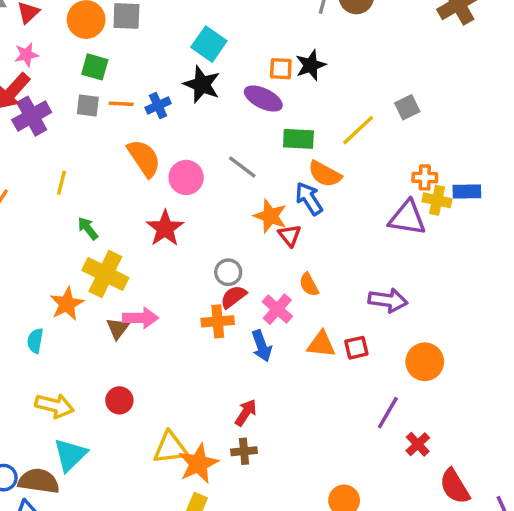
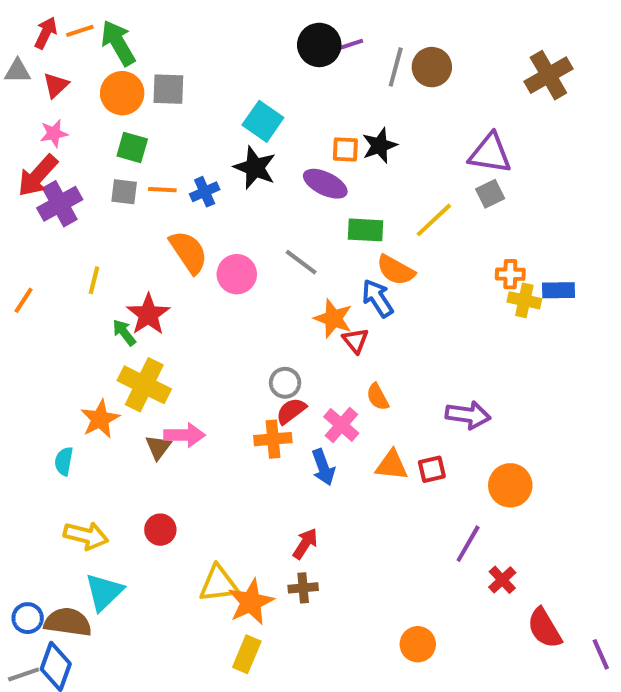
purple triangle: (407, 218) -> (490, 154), moved
red star: (165, 228) -> (148, 314), moved

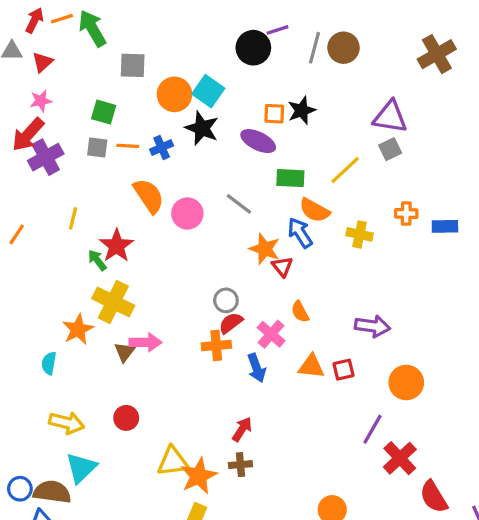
black circle: (319, 45) -> (253, 48), moved
orange circle: (122, 93) -> (174, 94), moved
yellow cross: (524, 300) -> (360, 234), moved
red cross: (502, 580) -> (400, 458), size x1.5

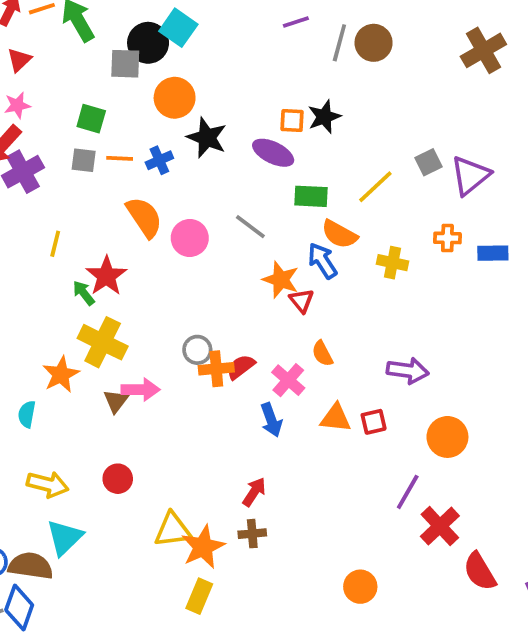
black circle: (253, 48) -> (148, 43), moved
cyan square: (208, 91) -> (178, 28), moved
purple triangle: (390, 117) -> (470, 175), moved, turned -48
gray circle: (226, 300) -> (197, 350), moved
orange cross: (216, 345) -> (216, 369), moved

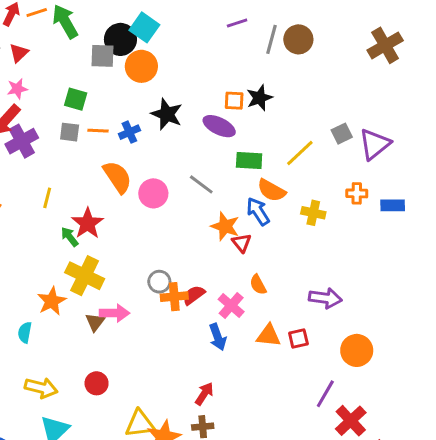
orange circle: (175, 98) -> (141, 66), moved

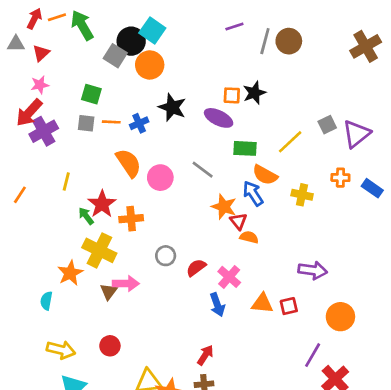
gray square: (103, 56) -> (115, 56), turned 30
blue rectangle: (393, 205) -> (372, 188), turned 36
orange semicircle: (258, 285) -> (249, 237), moved, turned 132
orange cross: (174, 297) -> (131, 219), moved

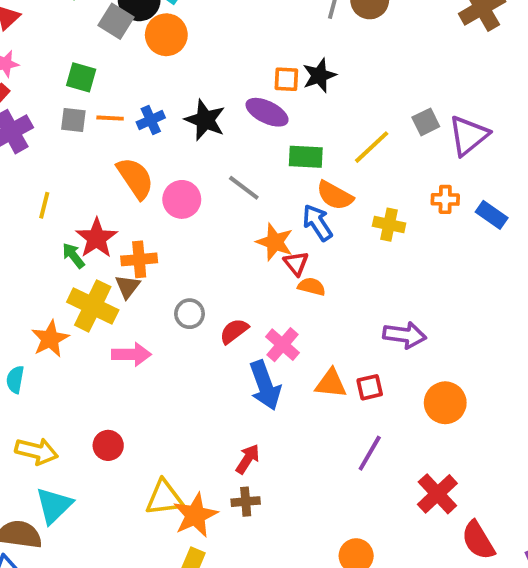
black star: (172, 107) -> (205, 120), moved
brown triangle: (109, 291) -> (128, 287), moved
blue arrow: (217, 305) -> (265, 385), size x1.4
purple line: (313, 355) -> (370, 453), moved

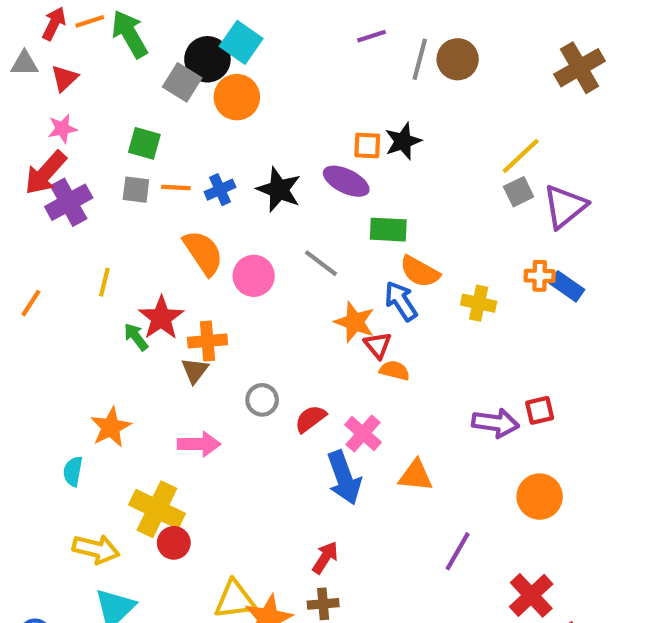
yellow line: (372, 147) -> (521, 156), moved
blue rectangle: (492, 215) -> (567, 286), moved
yellow cross: (93, 306) -> (157, 509), moved
red square: (370, 387) -> (540, 410), moved

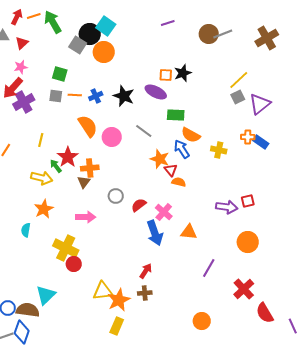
gray line: (420, 59) -> (223, 34), moved, turned 54
yellow arrow: (96, 549) -> (42, 178), moved

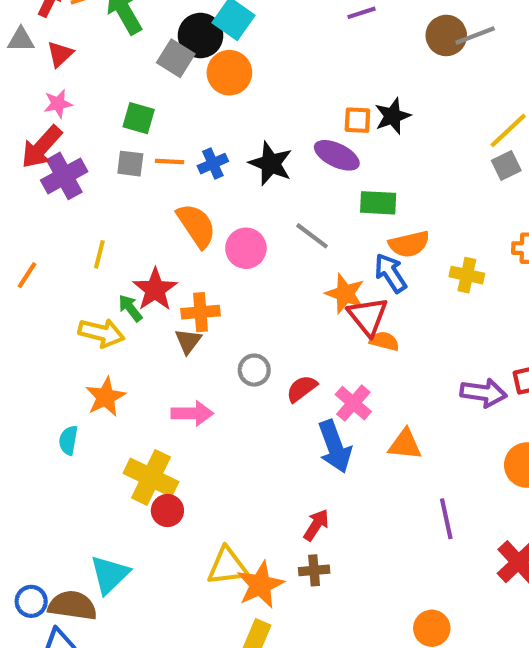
orange semicircle: (191, 135) -> (409, 244), turned -42
red triangle: (171, 170) -> (368, 316), size x1.5
purple line: (209, 268) -> (446, 519), turned -42

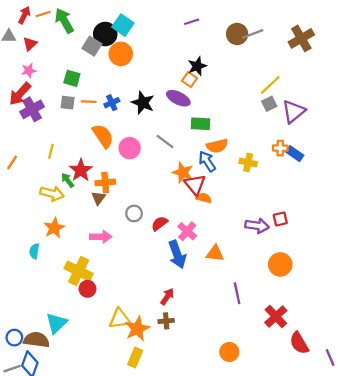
black star: (393, 116) -> (197, 66), moved
orange square: (357, 120) -> (189, 79), turned 32

